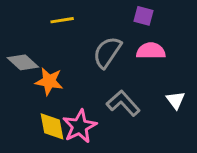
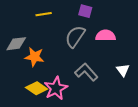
purple square: (144, 16) -> (85, 11), moved
gray diamond: (23, 62) -> (16, 44), turned -50
yellow diamond: (52, 126) -> (37, 88), turned -45

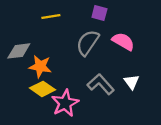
pink semicircle: (106, 36) -> (123, 41), turned 30
white triangle: (123, 70) -> (132, 82), moved
yellow diamond: (37, 88) -> (43, 89), moved

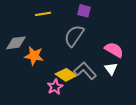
pink semicircle: (123, 41) -> (114, 50), moved
yellow diamond: (43, 89) -> (66, 75), moved
pink star: (65, 103) -> (55, 87), size x0.7

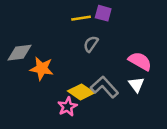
yellow line: (43, 14) -> (81, 18), moved
gray semicircle: (74, 36) -> (91, 44), size x0.6

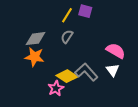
yellow line: (81, 18) -> (67, 15), turned -49
gray semicircle: (91, 44) -> (67, 37), moved
gray diamond: (20, 53) -> (36, 39), moved

